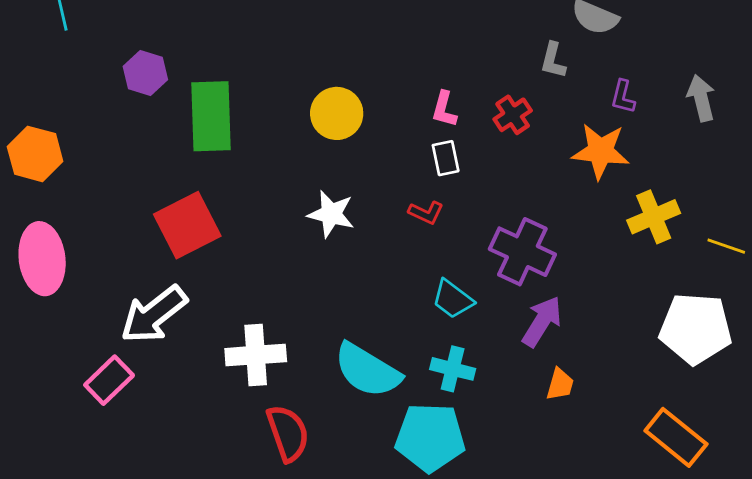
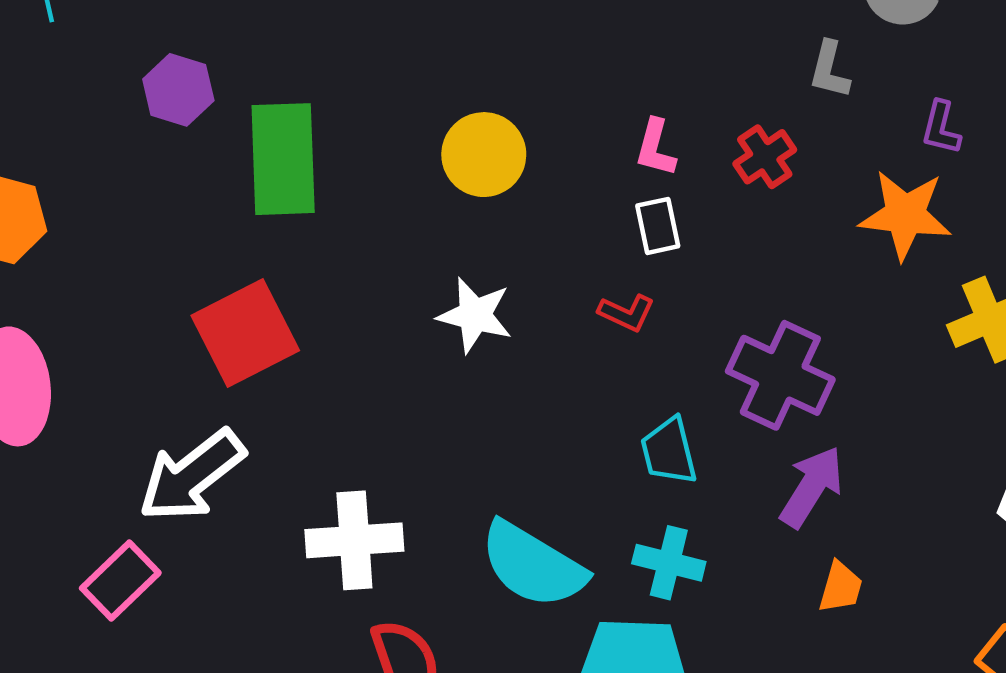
cyan trapezoid: (453, 299) -> (669, 451), turned 39

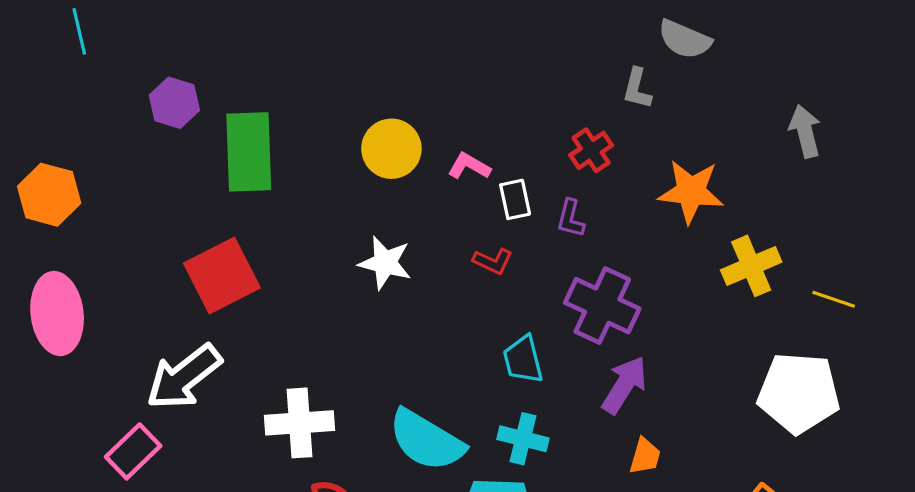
purple L-shape: (941, 128) -> (571, 218), moved
pink L-shape: (655, 148) -> (469, 166), moved, turned 105

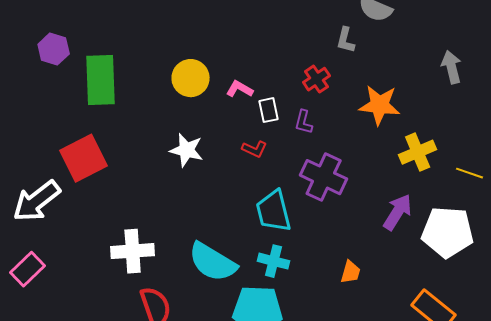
cyan trapezoid: (523, 359) -> (274, 211), size x1.4
white arrow: (184, 377) -> (37, 201), moved
purple arrow: (624, 385) -> (398, 212), moved

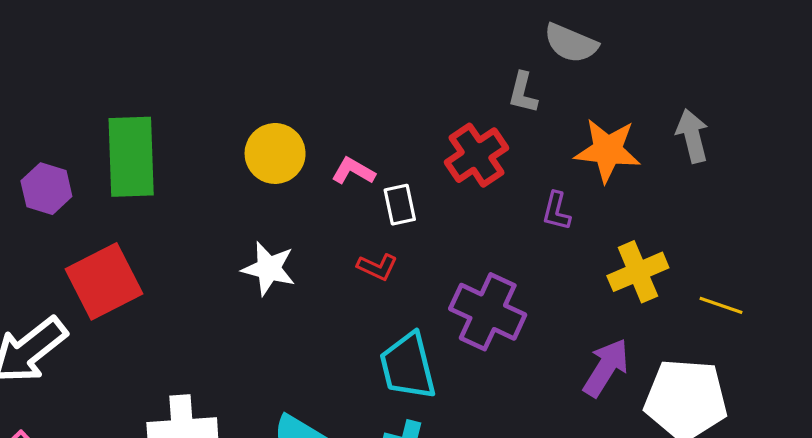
purple hexagon: (54, 49) -> (46, 189), moved
red cross: (317, 79) -> (476, 155), size x1.4
orange star: (380, 105) -> (608, 150), moved
purple L-shape: (304, 122) -> (556, 211), moved

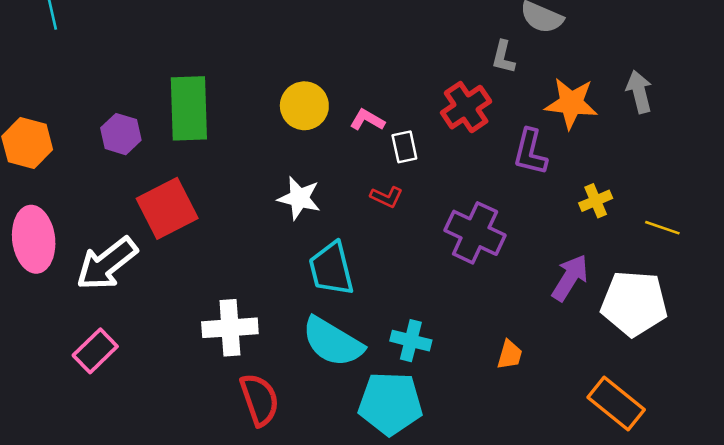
purple L-shape: (556, 211) -> (530, 152), size x1.5
yellow cross: (638, 272) -> (596, 201), size x0.7
cyan trapezoid: (408, 366) -> (331, 269), moved

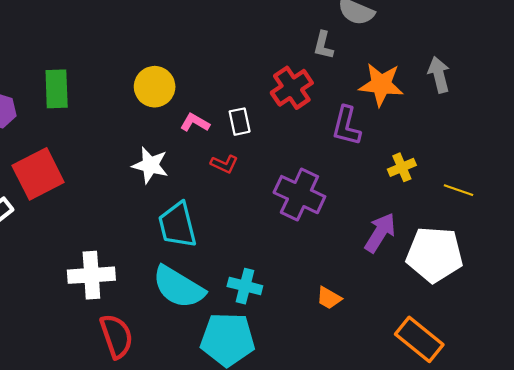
green rectangle: (189, 108) -> (57, 89), size x0.7
pink L-shape: (367, 120) -> (195, 123), moved
orange trapezoid: (510, 355) -> (329, 298), turned 104

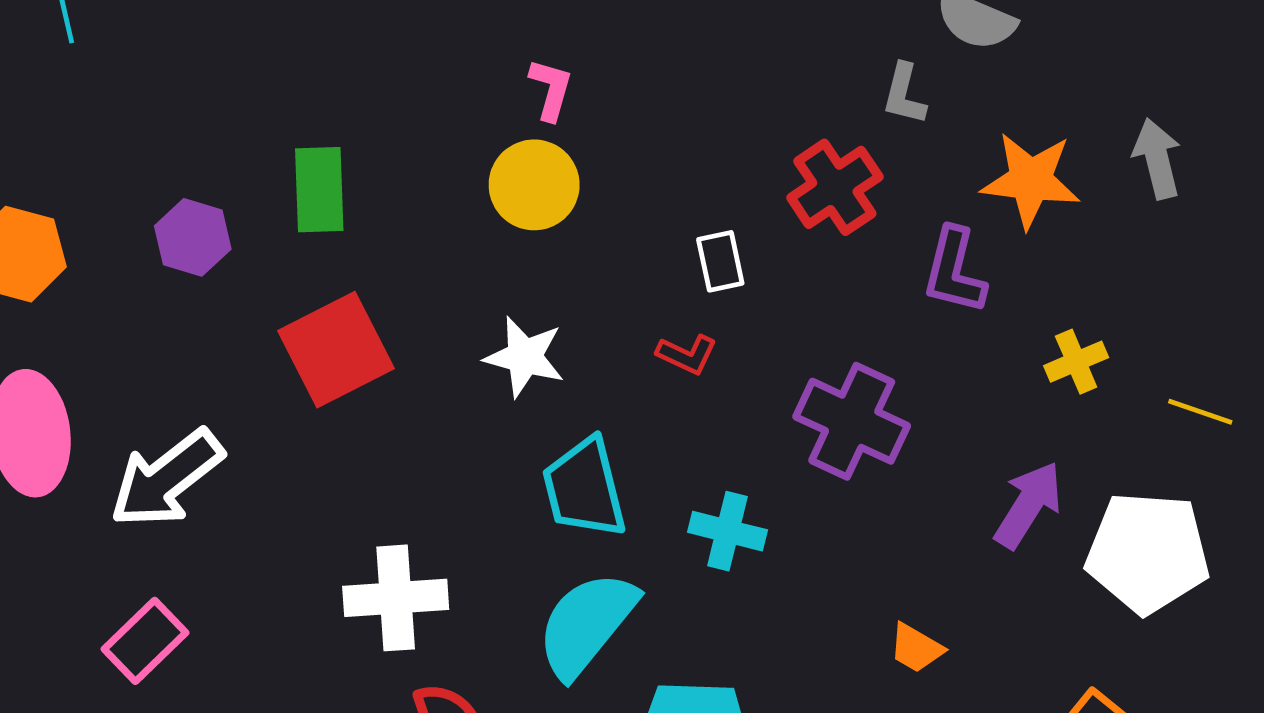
pink L-shape: (195, 123) -> (551, 89), moved, turned 76
red square: (38, 174) -> (336, 350), moved
cyan cross: (245, 286) -> (727, 531), moved
cyan semicircle: (179, 287) -> (587, 624), turned 98

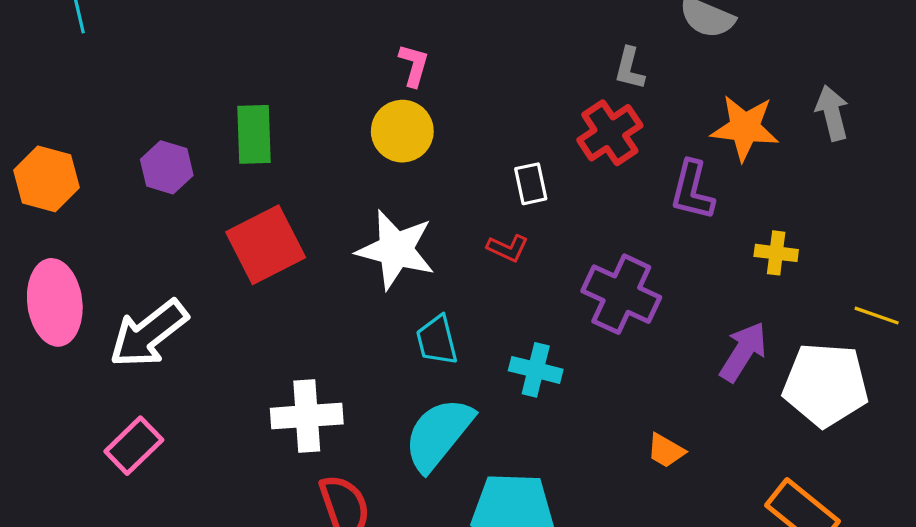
gray L-shape: (904, 94) -> (630, 69), moved
white star: (525, 357) -> (396, 250), size x1.4
yellow cross: (1076, 362) -> (776, 253), turned 30
yellow line: (1200, 412) -> (877, 316), moved
cyan trapezoid: (584, 488) -> (437, 340), size x0.7

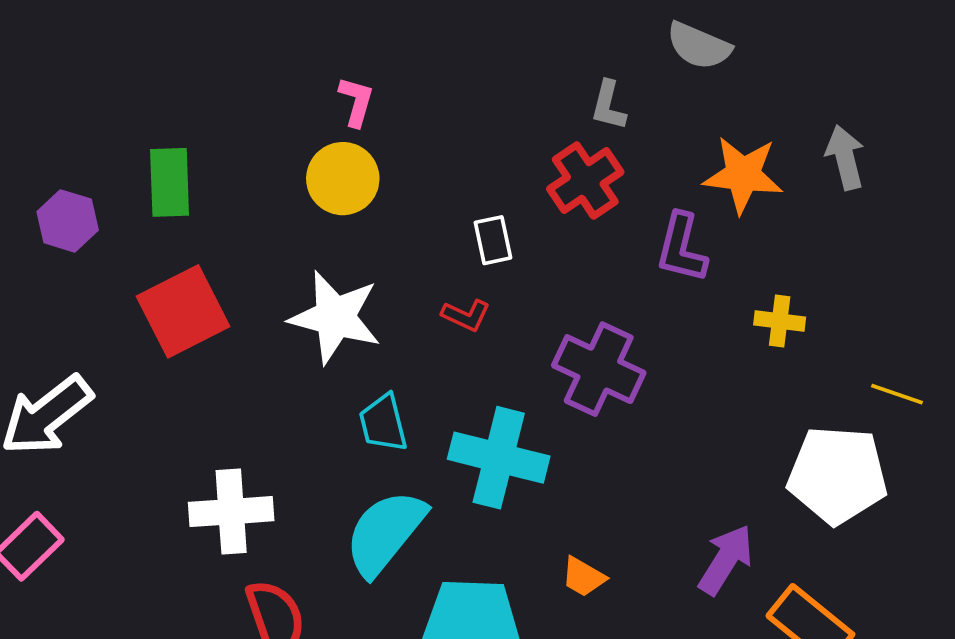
purple arrow: (743, 352) -> (726, 560), moved
cyan cross: (536, 370) -> (499, 458), size x1.6
orange trapezoid: (666, 451) -> (583, 577), moved

